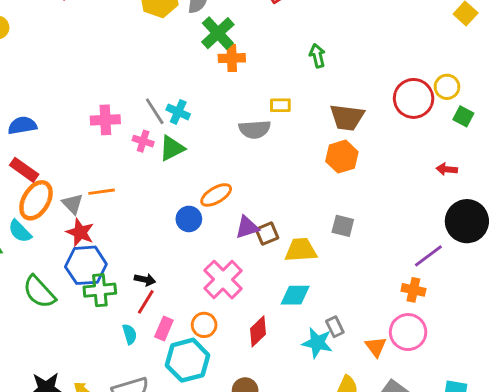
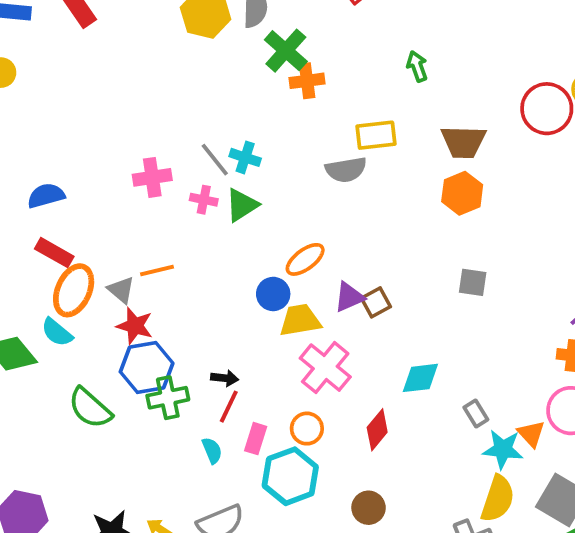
yellow rectangle: (280, 105) -> (376, 135), size x1.5
yellow trapezoid: (301, 250) -> (300, 320), moved
cyan star: (317, 343) -> (503, 449), moved

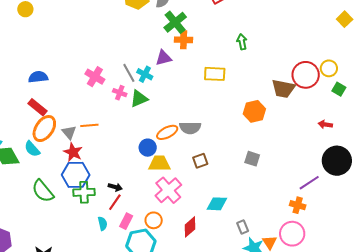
brown trapezoid: (464, 142) -> (283, 89), moved
gray semicircle: (346, 170) -> (190, 128), moved
pink cross: (152, 177) -> (95, 77), turned 30
purple triangle: (349, 297) -> (164, 58), moved

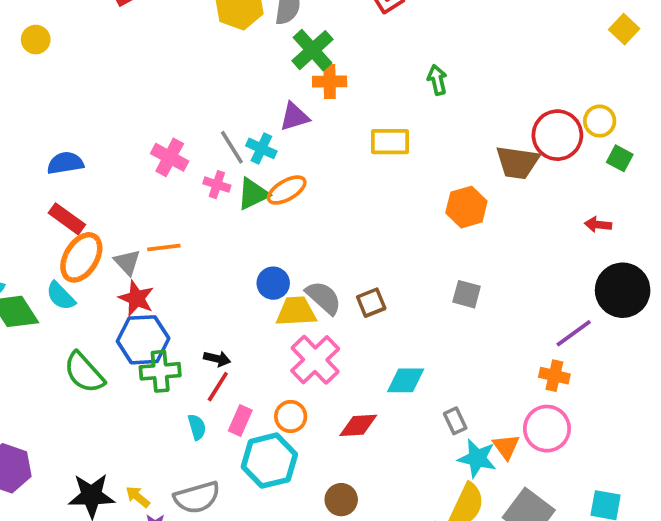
gray semicircle: (190, 128) -> (324, 298), moved, turned -135
orange ellipse: (167, 132) -> (287, 190), moved
red diamond: (190, 227) -> (358, 425), turned 40

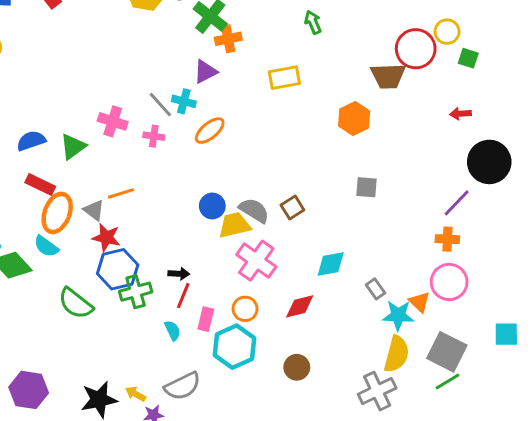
green triangle: (253, 194) -> (73, 147), moved

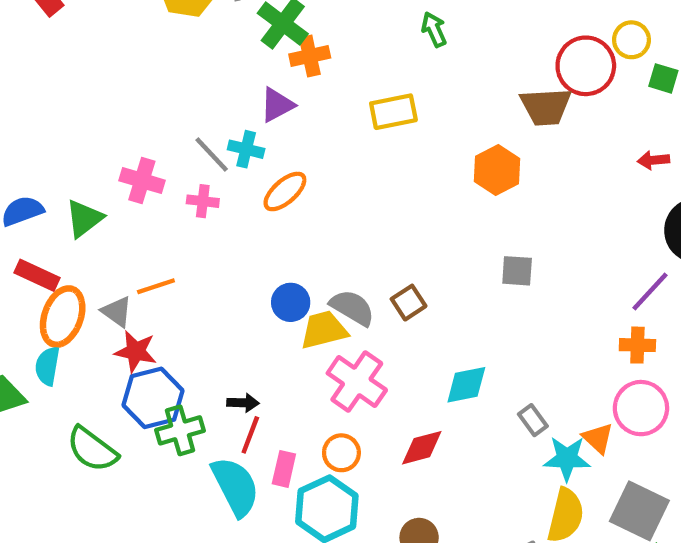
cyan semicircle: (46, 246) -> (47, 366), turned 65
cyan semicircle: (173, 330) -> (235, 486), size x2.0

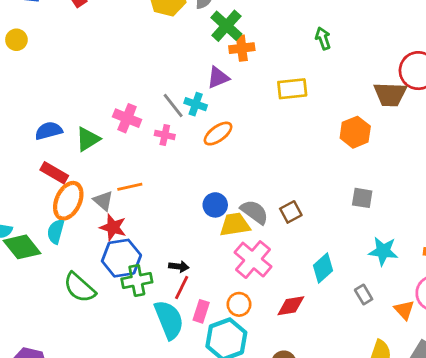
cyan diamond: (466, 385) -> (323, 268), turned -36
cyan star: (567, 458) -> (383, 251), moved

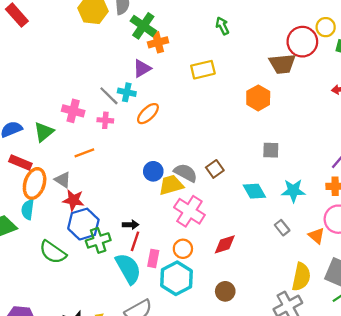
orange line: (130, 187) -> (84, 153), moved
cyan diamond: (323, 268) -> (254, 191), moved, turned -70

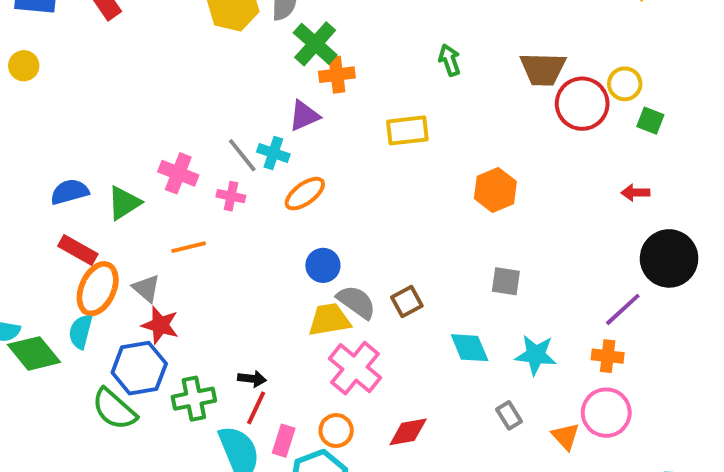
brown trapezoid: (282, 64) -> (543, 69), moved
blue circle: (153, 171) -> (323, 265), moved
blue hexagon: (83, 224) -> (139, 368), moved

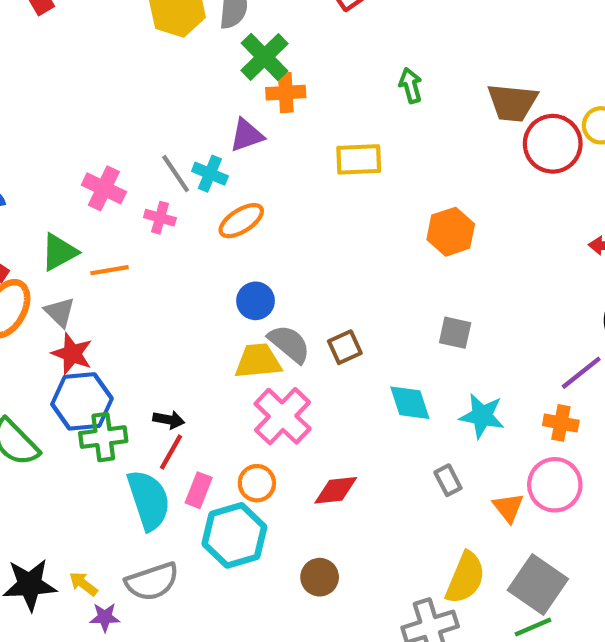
green triangle: (124, 203) -> (59, 252), moved
blue hexagon: (139, 368) -> (82, 401), moved

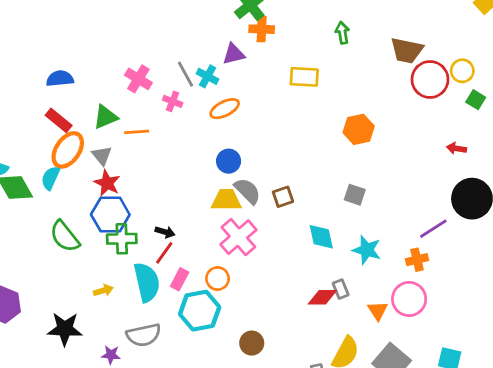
orange cross: (561, 423) -> (417, 260), turned -30
red diamond: (336, 490) -> (322, 297), moved
yellow arrow: (83, 584) -> (103, 290), moved, turned 120

